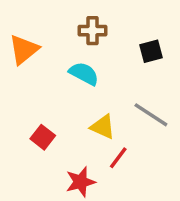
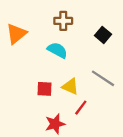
black square: (151, 51) -> (103, 35), turned -35
red square: (43, 137) -> (44, 89), moved, turned -35

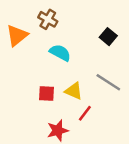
brown cross: (63, 21) -> (48, 19), moved, turned 30

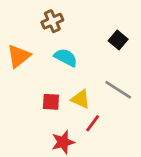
brown cross: (48, 19) -> (52, 21), turned 36
orange triangle: (17, 35) -> (19, 56), moved

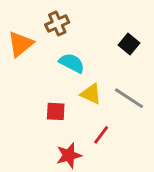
orange triangle: (19, 56) -> (21, 44), moved
yellow triangle: (81, 99) -> (91, 94), moved

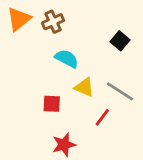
orange triangle: (21, 44) -> (19, 19), moved
red line: (101, 135) -> (102, 117), moved

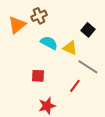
orange triangle: (19, 19) -> (17, 25), moved
yellow triangle: (84, 87) -> (70, 48), moved

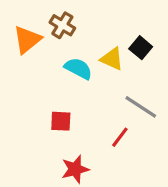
brown cross: (39, 16) -> (62, 25), turned -35
yellow triangle: (70, 48) -> (112, 59), moved

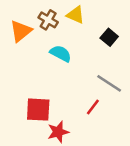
yellow triangle: (112, 59) -> (76, 15), moved
red square: (61, 121) -> (38, 110), moved, size x1.5

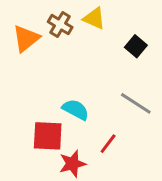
cyan semicircle: (61, 54) -> (76, 110), moved
red line: (93, 107) -> (108, 144), moved

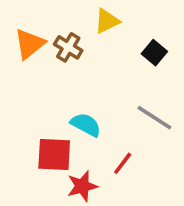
yellow triangle: (94, 18) -> (107, 21), turned -50
brown cross: (60, 25) -> (68, 47), moved

